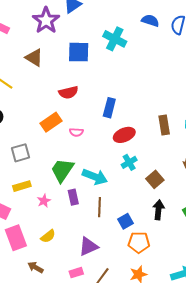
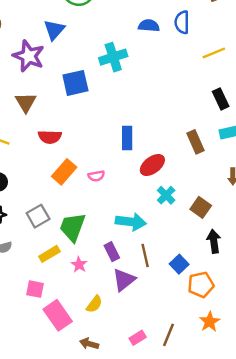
cyan cross: (115, 39) -> (113, 57), turned -30
brown triangle: (34, 58) -> (26, 102), turned 42
red semicircle: (68, 92) -> (50, 137), moved, turned 30
green trapezoid: (62, 170) -> (73, 227), moved
purple triangle: (88, 246) -> (124, 280), moved

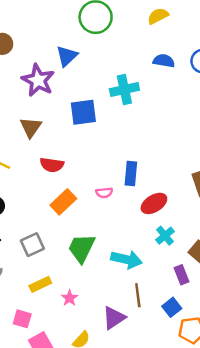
pink semicircle: (96, 176) -> (104, 193), moved
green trapezoid: (73, 227) -> (82, 248), moved
purple rectangle: (112, 252) -> (181, 275), moved

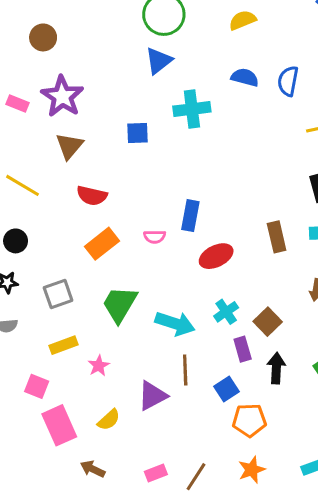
blue triangle: (67, 56) -> (159, 61), moved
purple star: (38, 80) -> (62, 96), moved
blue square: (83, 112) -> (138, 133), size x0.7
cyan cross: (165, 236) -> (226, 312), moved

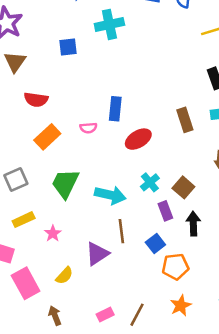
brown arrow: (93, 469) -> (55, 316), turned 48

